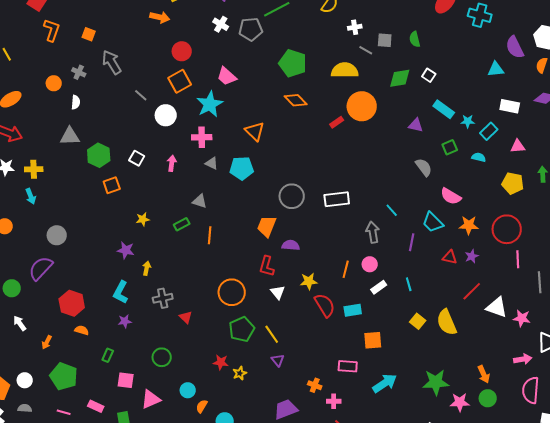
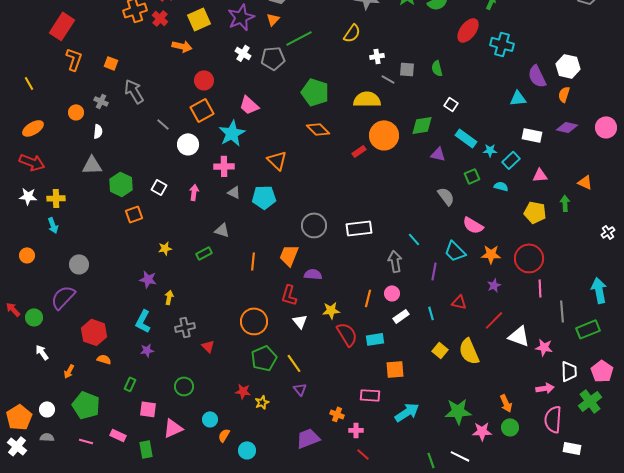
green diamond: (400, 78) -> (422, 125), moved
orange line: (210, 235) -> (253, 261), moved
red triangle: (450, 257) -> (459, 302), moved

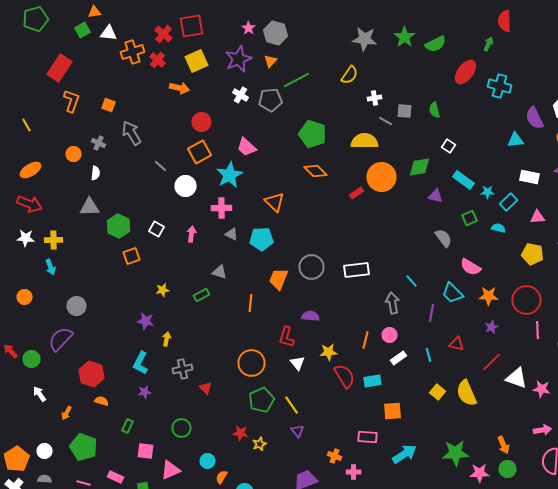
orange trapezoid: (289, 255) -> (278, 279), moved

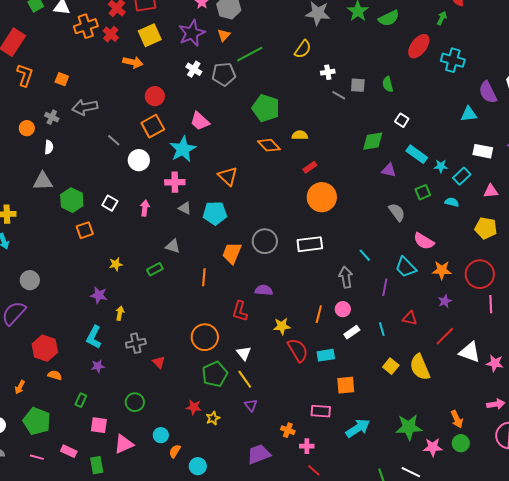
gray arrow: (132, 133) -> (85, 107), turned -70
yellow semicircle: (364, 141) -> (300, 135), moved, size x0.6
orange circle: (382, 177) -> (322, 197), moved
white triangle: (298, 363) -> (244, 353), moved

